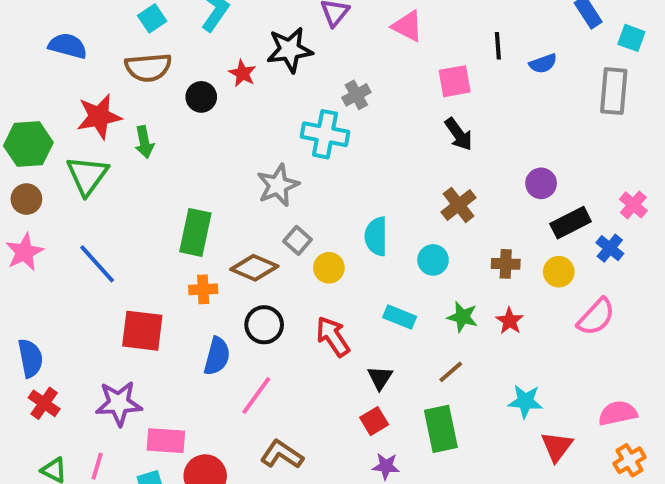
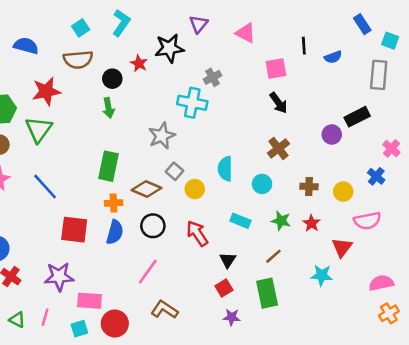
green arrow: (144, 142) -> (108, 108), moved
black rectangle: (571, 223) -> (357, 117), moved
pink semicircle: (596, 317) -> (367, 221), turned 36
blue semicircle: (217, 356) -> (115, 232), moved
red triangle: (557, 447) -> (342, 247), moved

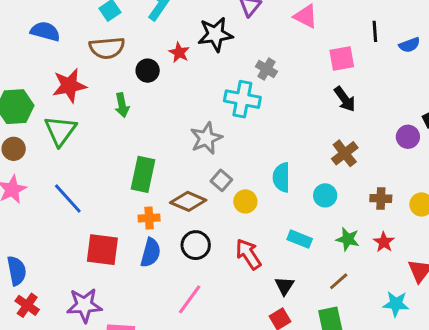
gray cross: (213, 77) -> (266, 69), turned -30
green arrow: (108, 108) -> (122, 105), moved

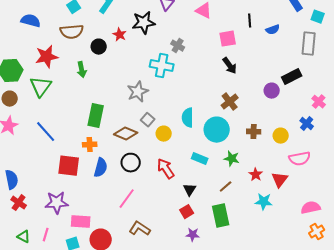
cyan circle: (325, 195) -> (217, 130), size x1.6
orange cross: (149, 218) -> (90, 145), moved
red star: (384, 242) -> (256, 175), moved

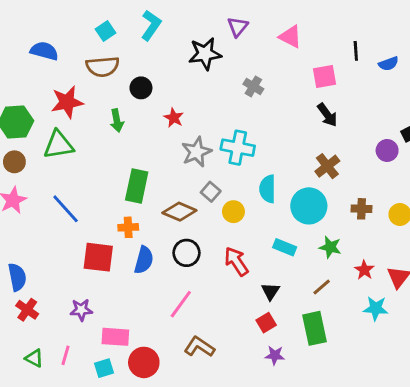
red star: (120, 35) -> (174, 118), moved
cyan cross: (162, 66) -> (238, 148), moved
green triangle: (41, 87) -> (58, 145), turned 45
purple star: (57, 203) -> (81, 310), size x0.7

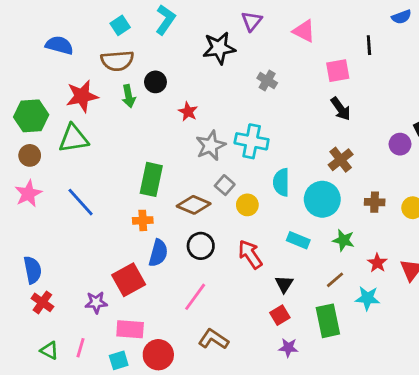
blue semicircle: (389, 64) -> (401, 17), moved
green arrow: (117, 121) -> (129, 96), moved
red square: (98, 257) -> (129, 280), moved, turned -36
cyan star: (376, 308) -> (367, 298), moved

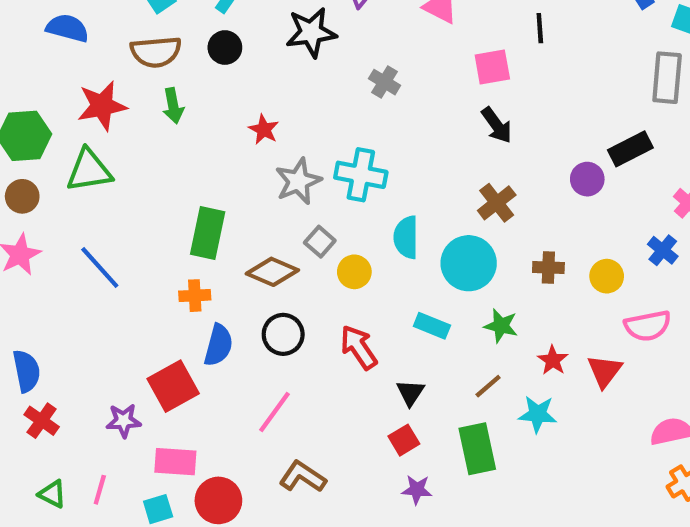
black circle: (155, 82) -> (225, 48), moved

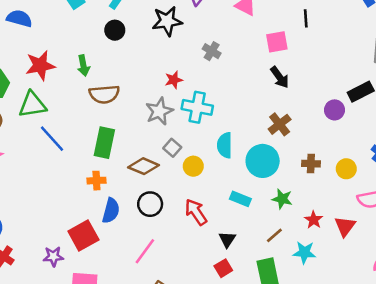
brown semicircle: (156, 52) -> (104, 94), moved
red star: (264, 129) -> (174, 80), moved, turned 30
blue line: (100, 268) -> (52, 139), moved

